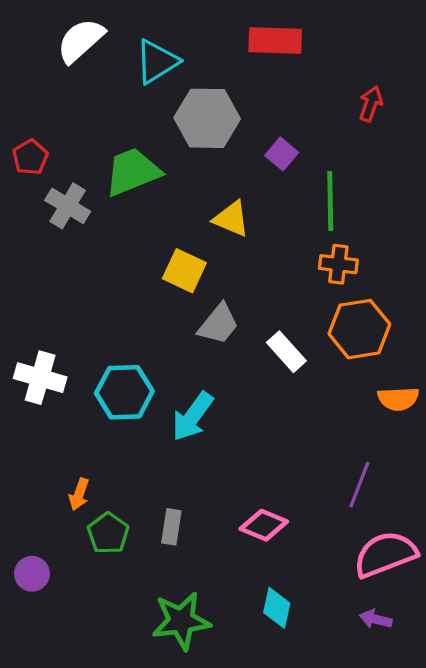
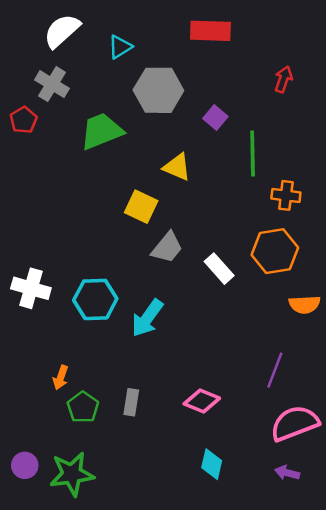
cyan triangle: (157, 62) -> (120, 47), size x0.7
gray cross: (68, 206) -> (52, 84), moved
orange cross: (338, 264) -> (286, 195), moved
purple circle: (32, 574) -> (25, 465), moved
green star: (181, 621) -> (72, 474), moved

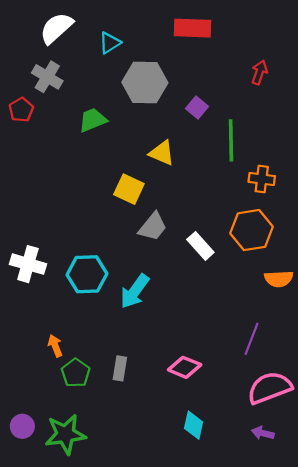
green trapezoid: (102, 131) -> (93, 120), size x0.7
orange arrow: (61, 377) -> (55, 346), turned 140

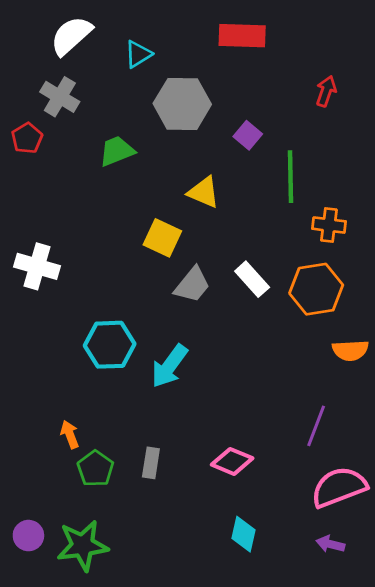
white rectangle: (200, 246) -> (252, 279), moved
white cross: (28, 264) -> (37, 266), moved

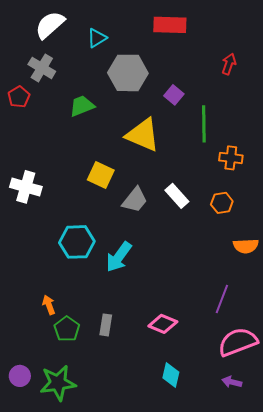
yellow triangle: (204, 192) -> (143, 135), size x1.5
yellow square: (162, 238) -> (101, 175), moved
orange hexagon: (316, 289) -> (222, 203), size x0.6

